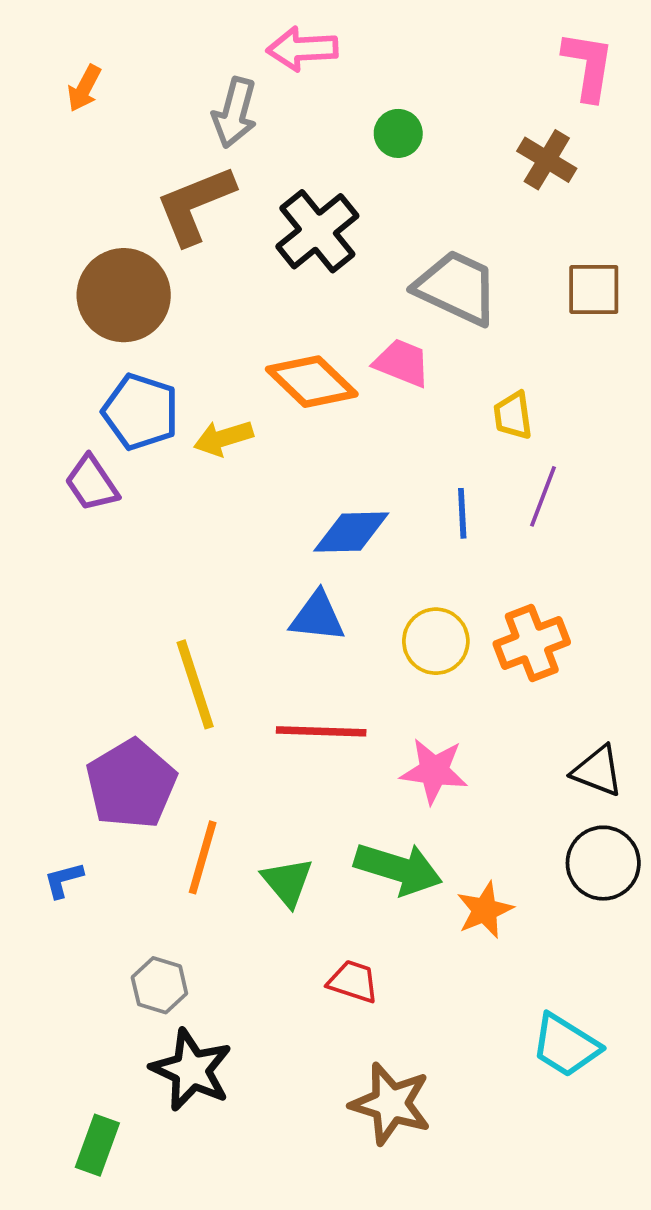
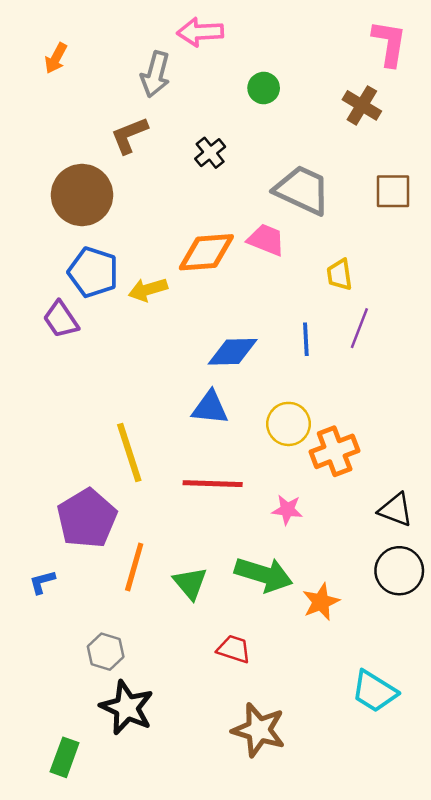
brown L-shape: (195, 205) -> (129, 135), size x0.7
black cross: (317, 231) -> (210, 153), size x0.6
orange diamond: (312, 382) -> (206, 252), turned -48
orange cross: (532, 643) -> (335, 451), moved
pink star: (434, 771) -> (287, 510), size x0.7

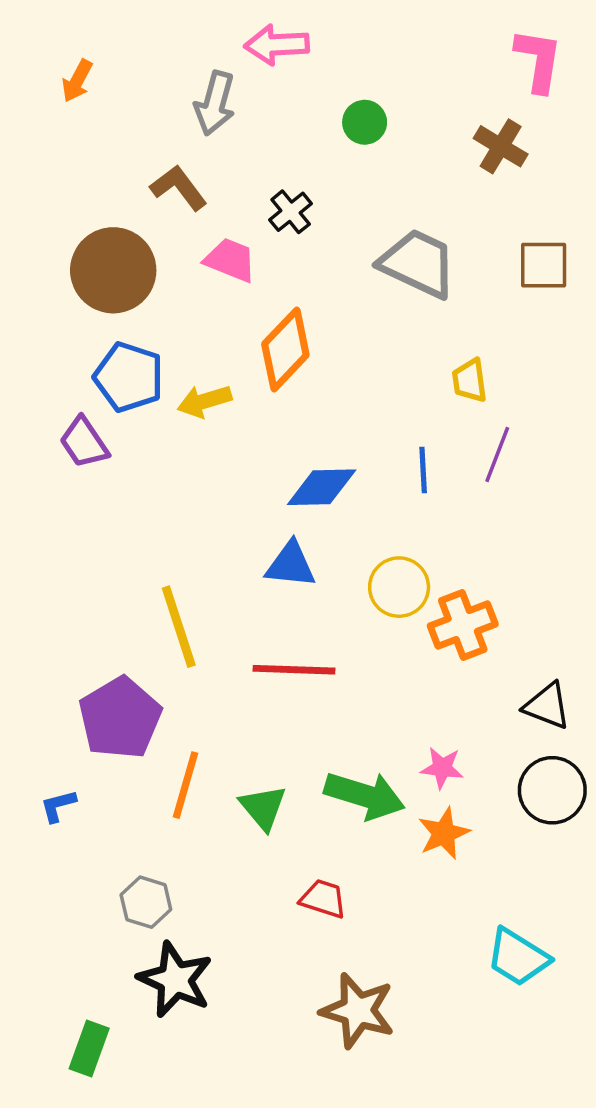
brown L-shape: (129, 135) -> (179, 188), turned 75
pink trapezoid: (266, 240) -> (230, 260), moved
orange diamond: (206, 252) -> (285, 349), turned -42
pink star: (287, 510) -> (442, 768), moved

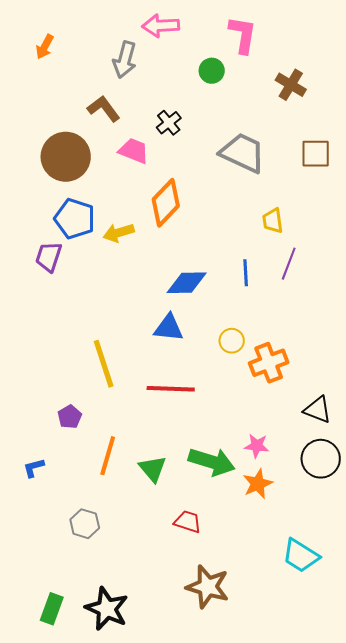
pink L-shape: (538, 60) -> (243, 35), moved
purple trapezoid: (84, 442) -> (49, 257), turned 52
yellow circle: (399, 587) -> (232, 341), size x0.7
purple pentagon: (120, 718) -> (70, 417), size x0.5
black star: (175, 980) -> (107, 609), moved

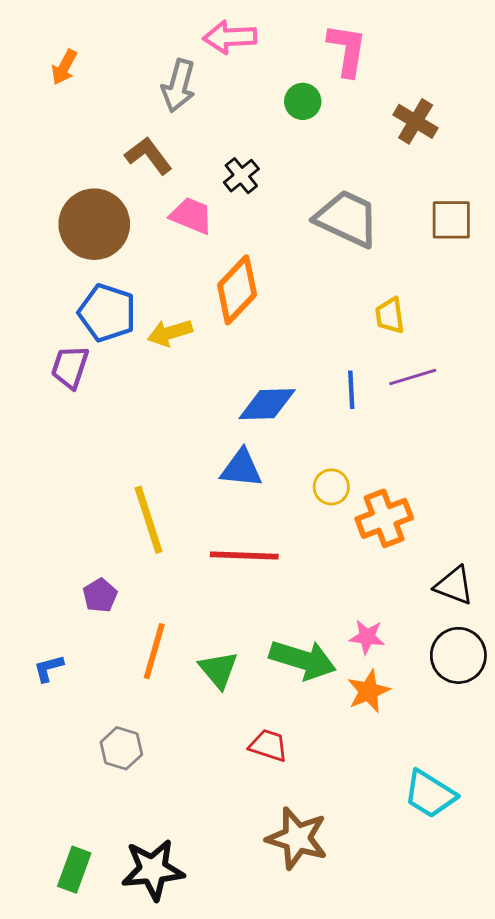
purple line: (289, 264) -> (413, 377), turned 52
black star: (107, 609) -> (153, 870), turned -30

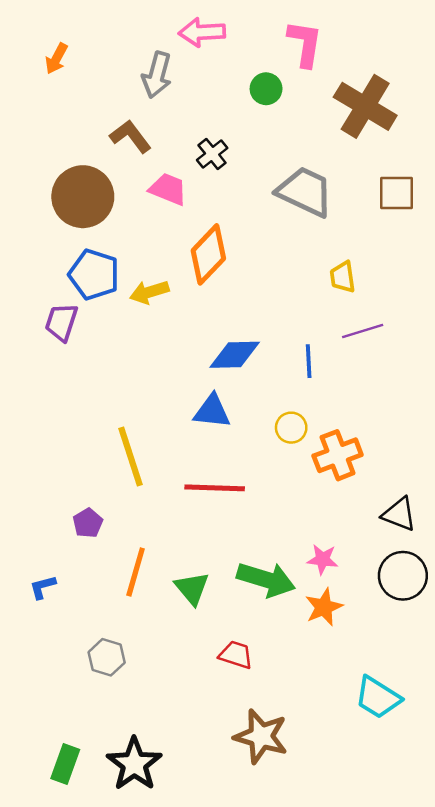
brown cross: (416, 121) -> (365, 106), size x1.6
blue line: (351, 390) -> (309, 361), moved
black star: (153, 870) -> (134, 764), turned -30

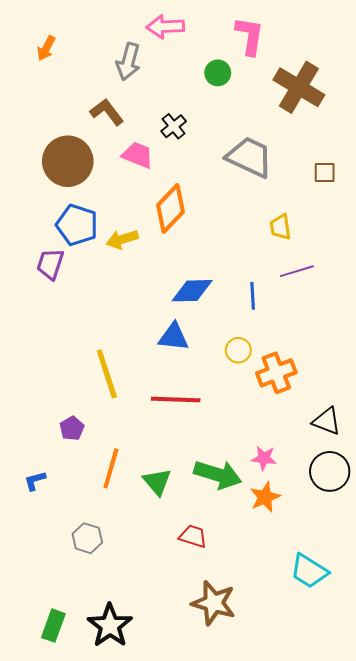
brown square: (397, 193) -> (325, 173), moved, size x0.7

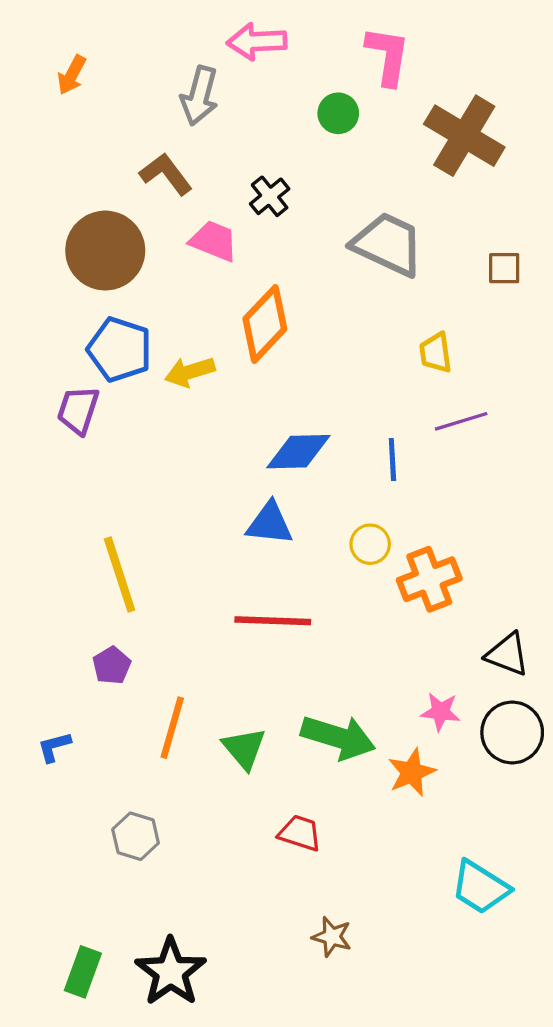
yellow line: (107, 374) -> (120, 574), moved
pink star: (264, 458) -> (440, 712), moved
brown star: (214, 603) -> (332, 937), size x0.6

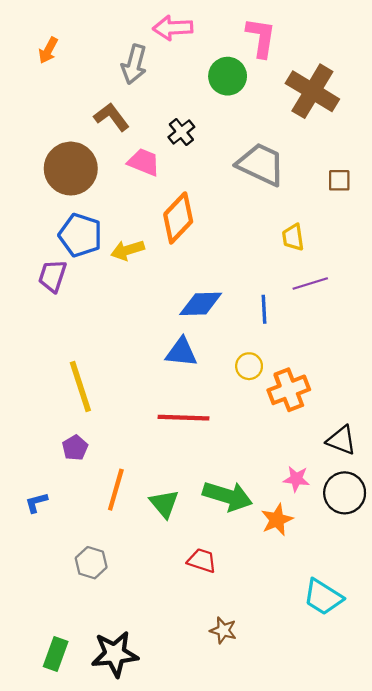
green circle: (338, 113) -> (228, 76), size x1.4
black star: (171, 972) -> (115, 654), turned 30

